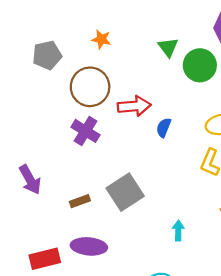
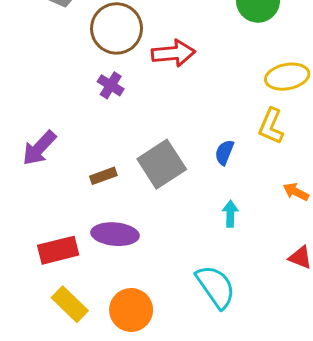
blue semicircle: (164, 128) -> (224, 152), moved
purple cross: (85, 131) -> (111, 85), size x0.7
purple arrow: (30, 180) -> (39, 148), turned 72

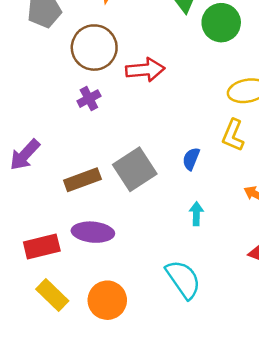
purple cross: (111, 85) -> (89, 99), turned 30
brown rectangle: (103, 176) -> (82, 180), size x1.5

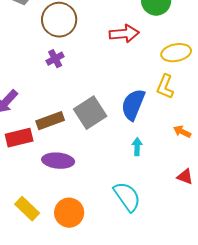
red arrow: (145, 70) -> (124, 34), moved
blue semicircle: (191, 159) -> (133, 105), size x1.8
red rectangle: (42, 247) -> (19, 138), moved

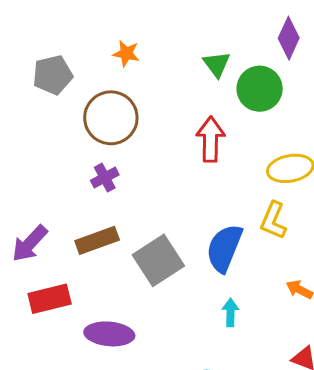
red arrow: (124, 34) -> (211, 139), turned -84
brown rectangle: (50, 121) -> (97, 240), moved

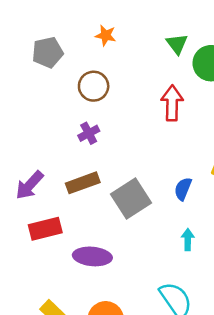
brown circle: (111, 118) -> (94, 86), size x0.7
blue semicircle: (224, 248) -> (183, 189), size x0.6

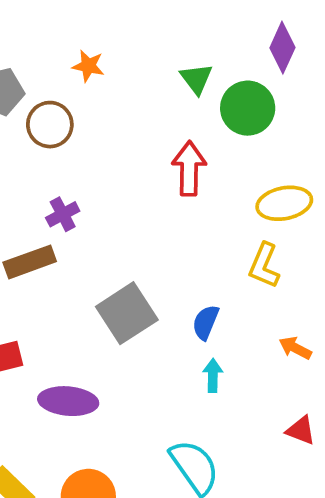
brown circle: (94, 86) -> (50, 125), moved
brown rectangle: (83, 183) -> (30, 262), moved
blue semicircle: (183, 189) -> (206, 322), moved

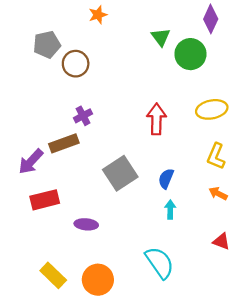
orange star: (88, 66) -> (98, 15), moved, turned -30
red arrow: (189, 168) -> (156, 119), moved
yellow L-shape: (264, 266) -> (216, 156), moved
purple ellipse: (68, 401) -> (86, 224), size x0.7

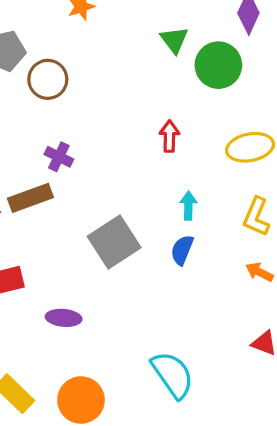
purple cross: (83, 116) -> (59, 157), turned -36
red arrow: (156, 119) -> (169, 136), moved, size x0.7
cyan arrow: (170, 209) -> (188, 206), moved

